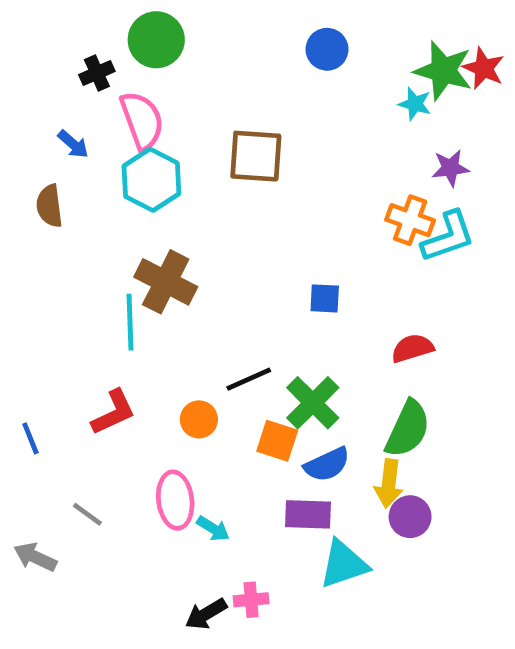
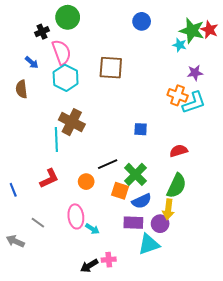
purple circle: (410, 517) -> (160, 224), moved

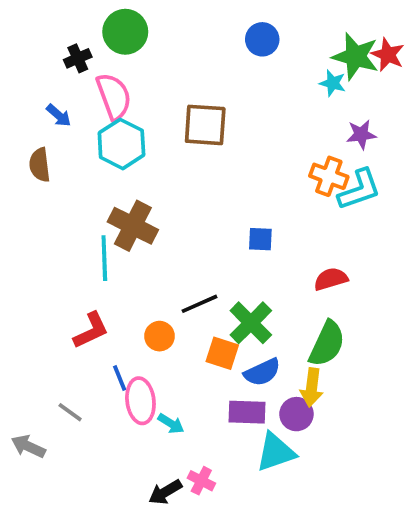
blue line: (13, 190) -> (120, 378), moved
pink cross: (109, 260) -> (201, 481), turned 32

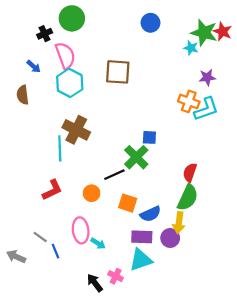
red semicircle: (331, 279) -> (190, 172), moved, turned -54
green cross: (251, 323) -> (136, 157), moved
blue line: (120, 378) -> (55, 251), moved
cyan triangle: (276, 452) -> (141, 260), moved
black arrow: (165, 492) -> (95, 283), turned 84

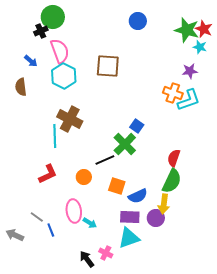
green circle: (72, 18) -> (53, 17), moved
cyan star: (191, 48) -> (200, 47), moved
blue square: (149, 137) -> (137, 126), turned 32

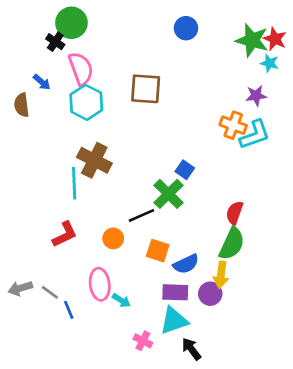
black cross: (41, 31) -> (55, 42), turned -32
brown semicircle: (21, 87) -> (22, 105), moved
gray arrow: (15, 235) -> (20, 288), moved, turned -42
black arrow: (87, 259) -> (191, 349), moved

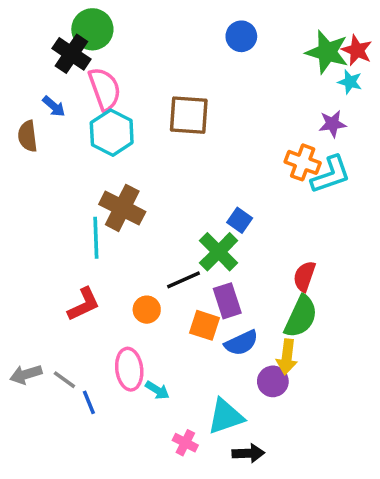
black cross: (55, 42) -> (71, 54), size x1.5
purple rectangle: (175, 292) -> (227, 301), moved, turned 70
black arrow: (191, 349) -> (248, 453), turned 125

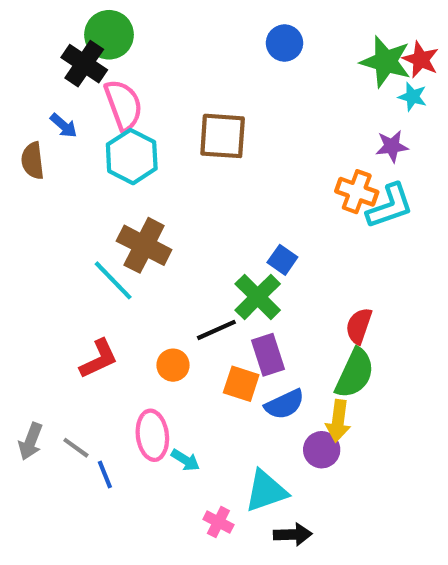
cyan line: (96, 238) -> (113, 280), turned -42
gray arrow: (26, 374) -> (31, 441), turned -52

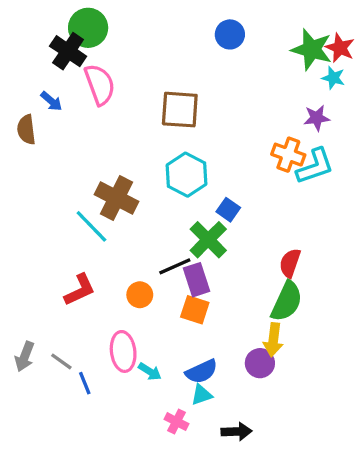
cyan hexagon: (132, 157) -> (187, 175), moved
purple rectangle: (268, 355) -> (197, 280), moved
blue semicircle: (284, 404) -> (202, 371), moved
cyan triangle: (266, 491) -> (202, 395), moved, size x0.6

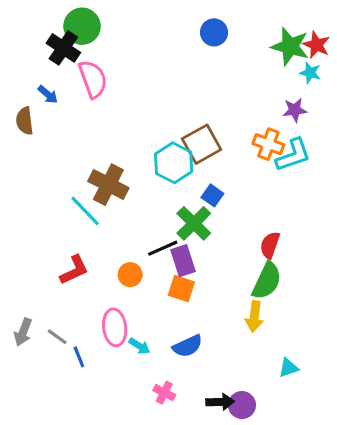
brown square: (180, 110) -> (202, 144), moved, turned -33
purple circle: (260, 363) -> (242, 405), moved
cyan triangle: (202, 395) -> (289, 368), moved

